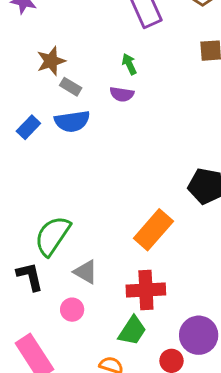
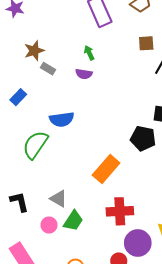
blue semicircle: (72, 121) -> (62, 119), moved
green semicircle: (53, 236) -> (35, 145), moved
red cross: (146, 290) -> (120, 211), moved
green trapezoid: (132, 331) -> (73, 221), moved

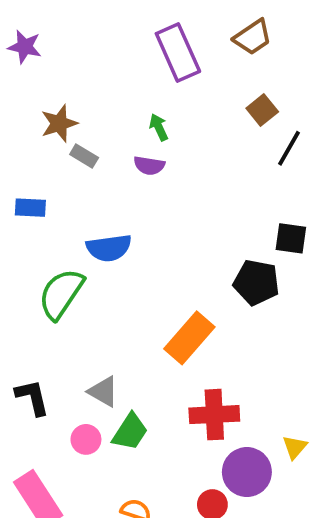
brown square: (146, 43) -> (262, 110), turned -35
blue rectangle: (18, 97) -> (30, 208), turned 49

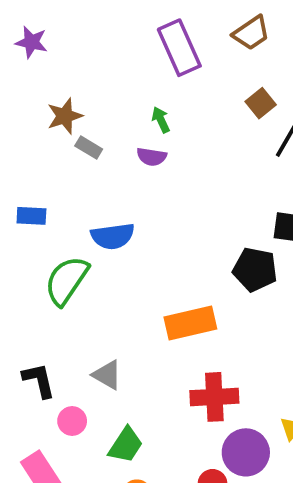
blue rectangle: (30, 208) -> (31, 216), moved
orange rectangle: (189, 338) -> (190, 323), turned 36
green trapezoid: (130, 432) -> (126, 445), moved
pink circle: (86, 439) -> (72, 421), moved

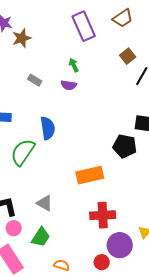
brown star: (65, 116) -> (22, 38), moved
blue semicircle: (113, 236) -> (48, 128), turned -90
pink circle: (72, 421) -> (14, 228), moved
green trapezoid: (126, 445) -> (41, 237), moved

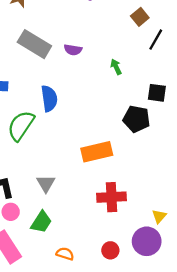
green arrow: (74, 65) -> (116, 67), moved
gray rectangle: (35, 80) -> (34, 44), size x2.0
gray triangle: (45, 203) -> (46, 183), turned 30
purple circle: (120, 245) -> (147, 241), moved

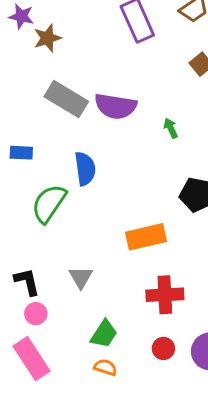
purple semicircle: (73, 50) -> (116, 106), size x1.8
green trapezoid: (41, 222) -> (104, 334), moved
red circle: (110, 250) -> (163, 348), moved

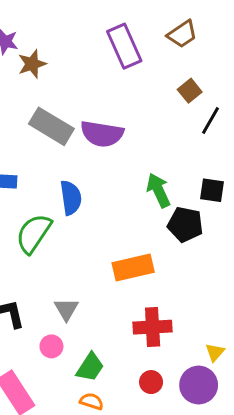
green arrow: (171, 128) -> (158, 190), moved, size x1.6
pink circle: (36, 314) -> (51, 346), moved

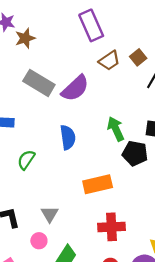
brown trapezoid: (182, 34) -> (109, 61), moved
purple semicircle: (102, 134) -> (75, 88), turned -52
blue semicircle: (71, 198) -> (68, 137), moved
green semicircle: (34, 233) -> (26, 160), size x0.7

